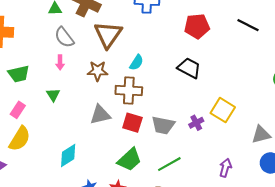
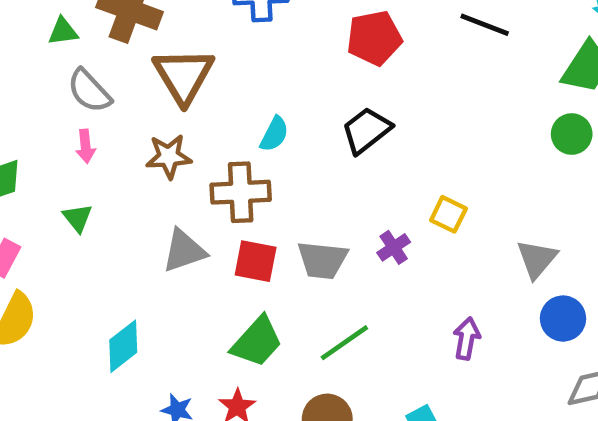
cyan semicircle: (136, 63) -> (274, 134), moved
black trapezoid: (189, 68) -> (366, 130), turned -60
yellow square: (223, 110) -> (448, 214), size x0.7
gray triangle: (261, 135) -> (537, 259), turned -30

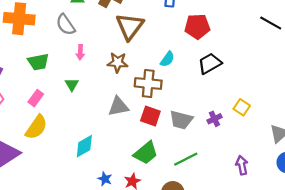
red pentagon: (374, 38) -> (197, 26), moved
gray semicircle: (89, 91) -> (66, 25), moved
purple arrow: (467, 338) -> (242, 165), turned -30

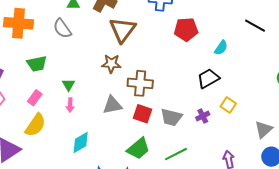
pink arrow: (80, 52) -> (70, 105), moved
cyan semicircle: (167, 59) -> (221, 48), moved
black trapezoid: (210, 63) -> (208, 78), moved

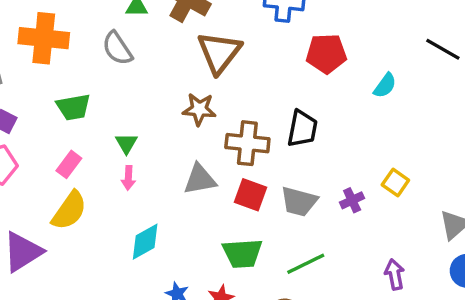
black trapezoid: (208, 78) -> (302, 129), moved, turned 130
green trapezoid: (138, 149) -> (242, 253), turned 35

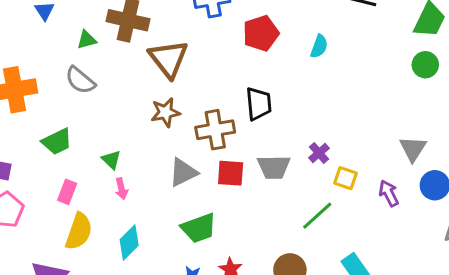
yellow square: (395, 182) -> (345, 178), moved
cyan diamond: (145, 242) -> (129, 242), moved
green trapezoid: (242, 253) -> (199, 228), moved
green line: (306, 264) -> (317, 216), moved
purple arrow: (395, 274) -> (389, 193), moved

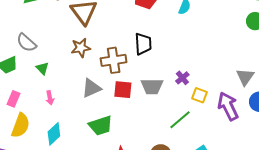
gray semicircle: (80, 80) -> (26, 43), moved
green triangle: (111, 160) -> (42, 68), moved
purple arrow: (389, 193) -> (228, 106), size x1.6

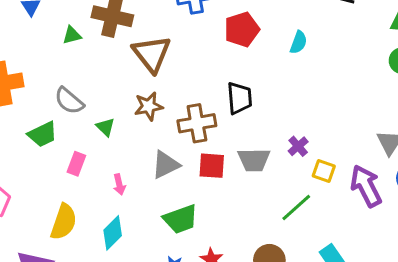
green triangle: (42, 68) -> (105, 127), moved
pink arrow: (50, 98) -> (119, 184), moved
pink rectangle: (13, 99) -> (76, 164), moved

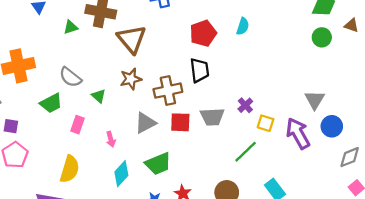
red pentagon: (242, 29) -> (203, 33), moved
cyan diamond: (113, 233) -> (121, 174), moved

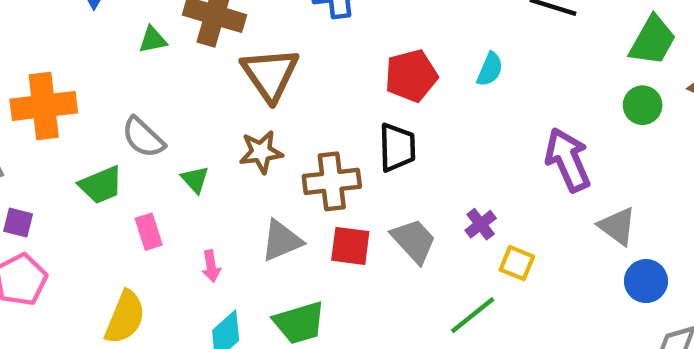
gray triangle: (315, 100) -> (617, 226), turned -30
gray trapezoid: (212, 117) -> (414, 241), turned -135
pink rectangle: (78, 125) -> (149, 232), turned -42
purple arrow: (298, 133) -> (568, 160), moved

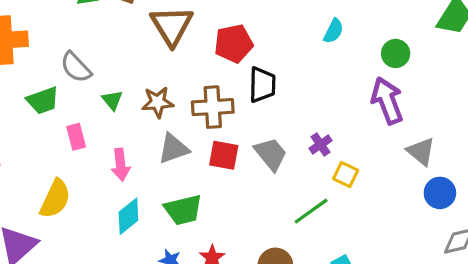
red pentagon: (411, 76) -> (234, 43), moved
green circle: (643, 105) -> (396, 53), moved
brown star: (261, 152) -> (158, 102), moved
pink arrow: (211, 266) -> (121, 165), size x1.4

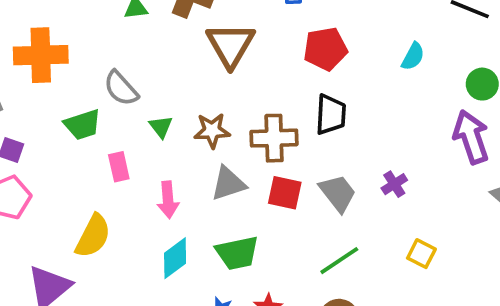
red pentagon: (234, 43) -> (325, 49), moved
yellow square: (346, 175) -> (421, 254), moved
green line: (311, 211) -> (339, 261), moved

